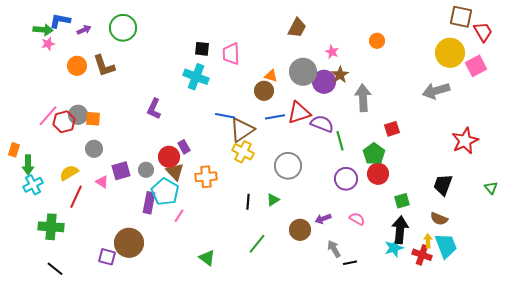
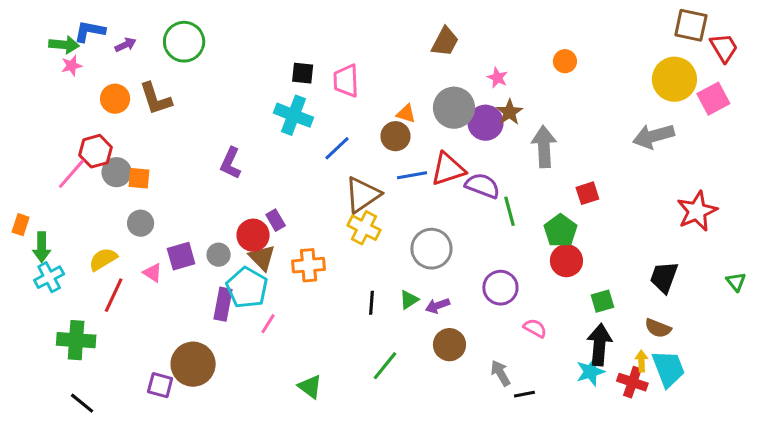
blue line: (225, 116) -> (337, 148), moved, turned -54
red hexagon: (64, 122) -> (96, 151), moved
purple circle: (346, 179) -> (500, 288), moved
purple arrow: (323, 219) -> (437, 306), moved

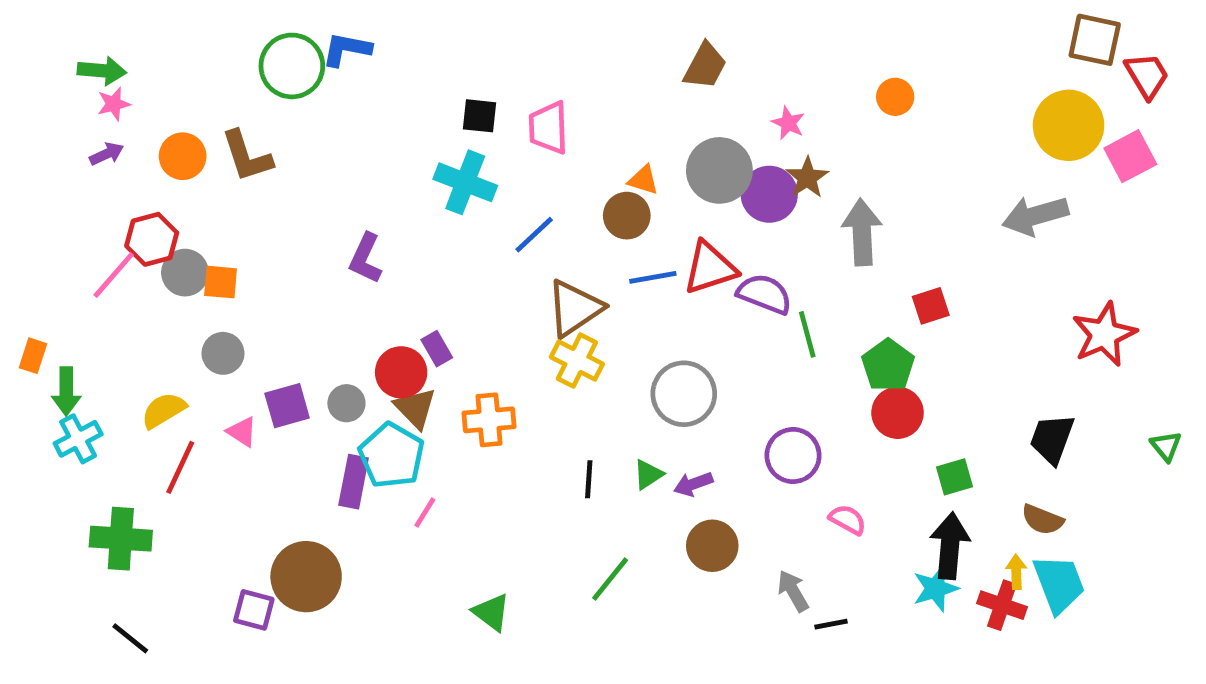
blue L-shape: (90, 31) -> (346, 49), moved
purple arrow: (126, 45) -> (107, 154), moved

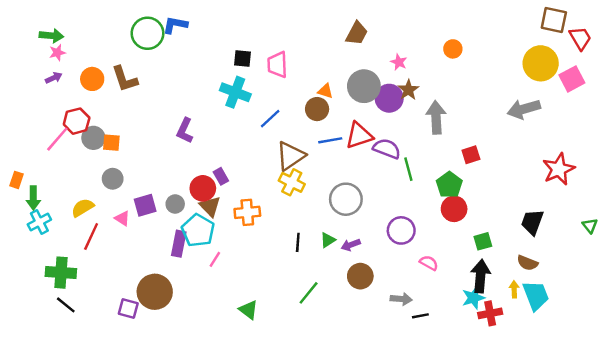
gray arrow: (793, 591) -> (401, 299), turned 125
red cross: (1002, 605) -> (490, 313), moved, turned -30
black line: (130, 638) -> (66, 305), moved

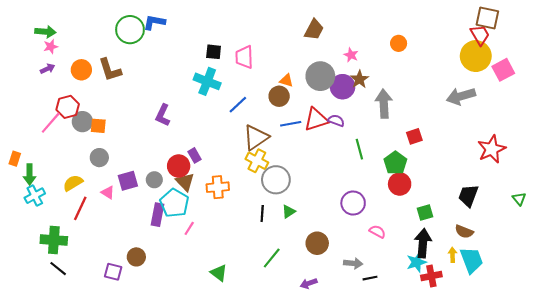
red trapezoid: (580, 38) -> (480, 35), moved
purple semicircle: (387, 149) -> (336, 121), moved, size x0.7
gray circle: (346, 199) -> (276, 180), moved
purple arrow: (351, 245) -> (309, 283), moved
brown circle: (155, 292) -> (136, 257), size x0.6

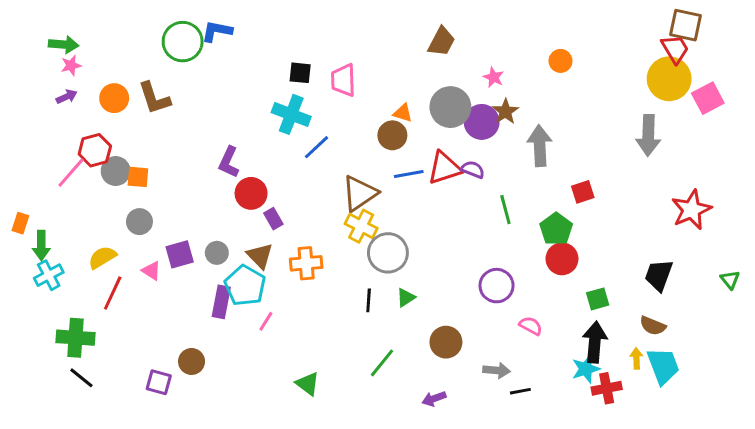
gray arrow: (461, 96) -> (648, 135), turned -72
blue line: (238, 105) -> (317, 147), moved
red circle: (179, 166) -> (251, 193), moved

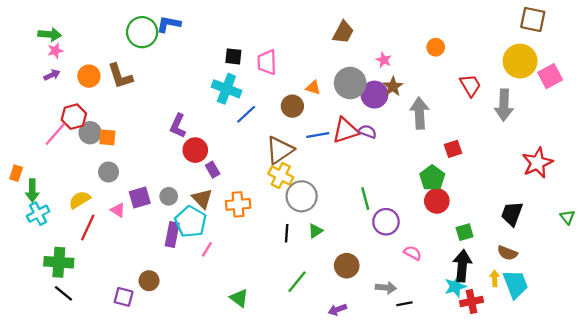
red trapezoid: (675, 49) -> (470, 85), moved
brown circle: (392, 135) -> (292, 106), moved
green line: (505, 210) -> (365, 199), moved

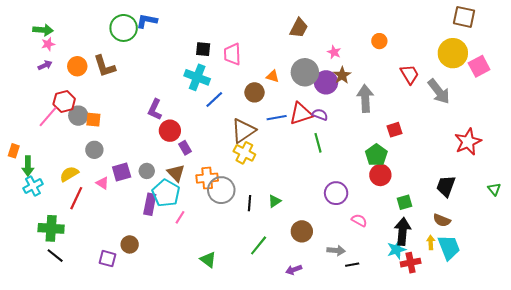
gray arrow: (504, 105) -> (439, 91), turned -40
gray circle: (302, 196) -> (221, 190), moved
green line: (365, 199) -> (318, 143), moved

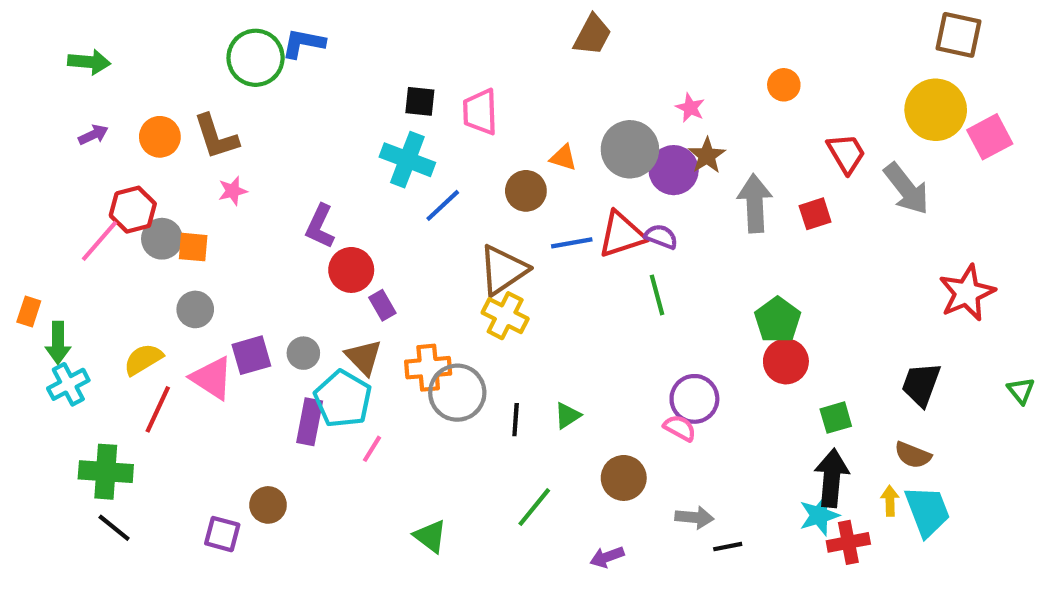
brown trapezoid: (299, 28) -> (592, 35), moved
pink star: (48, 44) -> (233, 191), moved
red square: (394, 130) -> (815, 214), moved
pink triangle: (102, 183) -> (212, 378), size x1.6
pink semicircle: (359, 220) -> (680, 428), moved

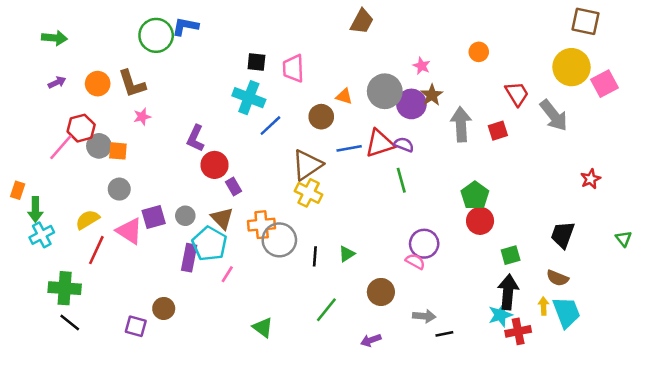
red star: (967, 293) -> (591, 179), size x0.6

